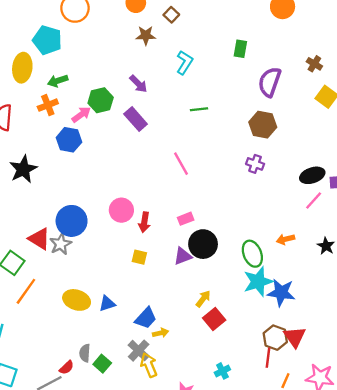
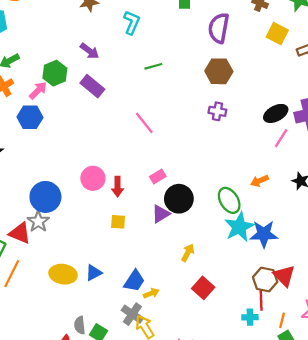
red triangle: (39, 239) -> (20, 233), moved
red square: (214, 319) -> (203, 288), moved
cyan cross: (222, 371) -> (250, 317), moved, turned 35

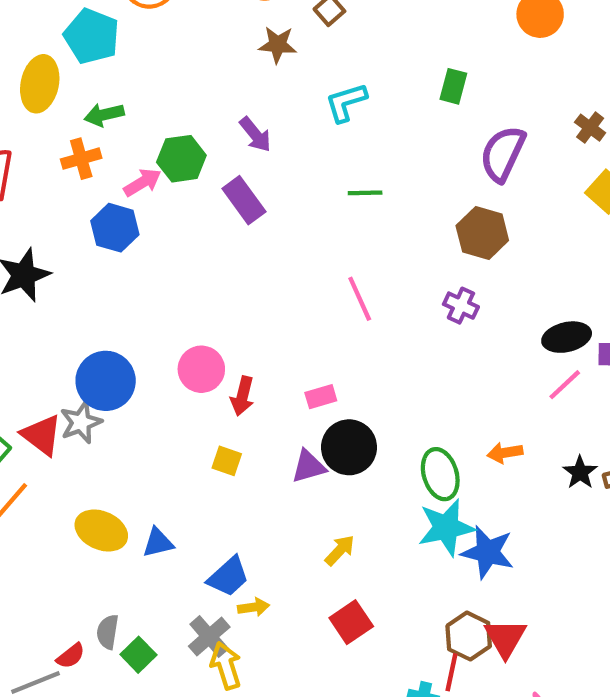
cyan L-shape: (132, 23) -> (346, 102), turned -145
pink line: (144, 123) -> (360, 299), moved

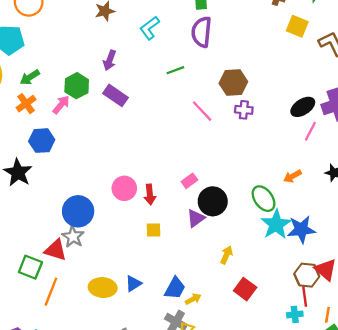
purple arrow: (255, 135) -> (110, 60), turned 78
purple semicircle: (503, 154) -> (202, 32), moved
blue hexagon: (115, 228) -> (42, 141), moved
brown hexagon: (482, 233) -> (233, 83), moved
pink line: (360, 299) -> (202, 111), moved

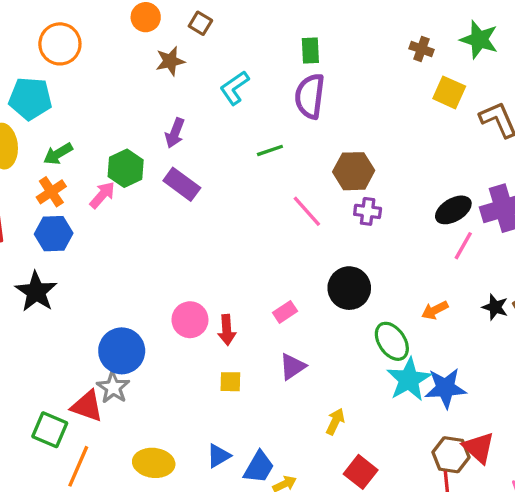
blue hexagon: (42, 141) -> (54, 234), moved
black circle: (213, 201) -> (349, 288), moved
blue triangle: (133, 284) -> (218, 456), moved

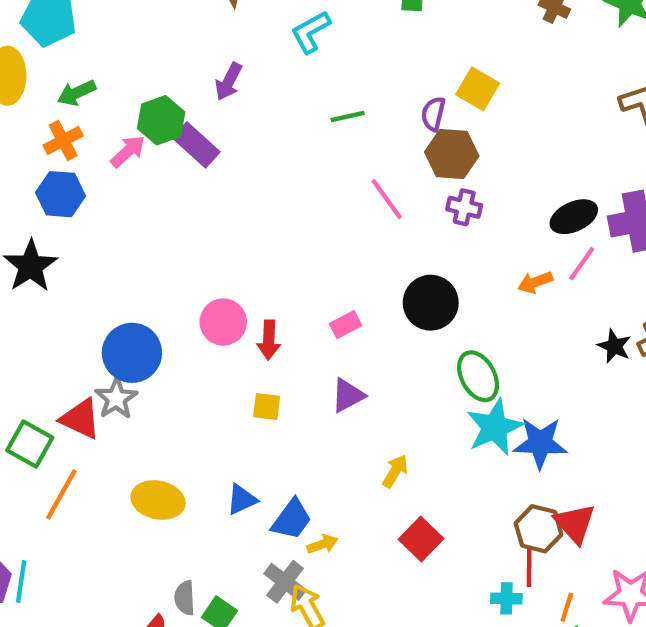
yellow square: (449, 92) -> (478, 89), moved
purple semicircle: (310, 96) -> (433, 114), moved, size x0.6
purple rectangle: (182, 184) -> (196, 145), moved
orange arrow: (435, 310) -> (535, 282), moved

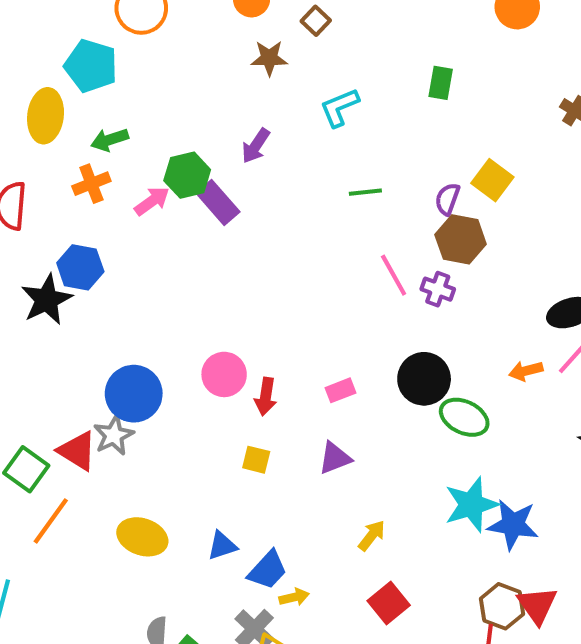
blue hexagon: (60, 194) -> (80, 267), moved
purple cross: (464, 207) -> (438, 289), moved
green ellipse: (478, 376) -> (464, 417), moved, turned -42

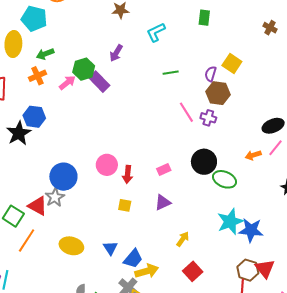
blue triangle: (222, 546) -> (110, 248), turned -42
yellow arrow: (294, 597) -> (147, 271), size x1.6

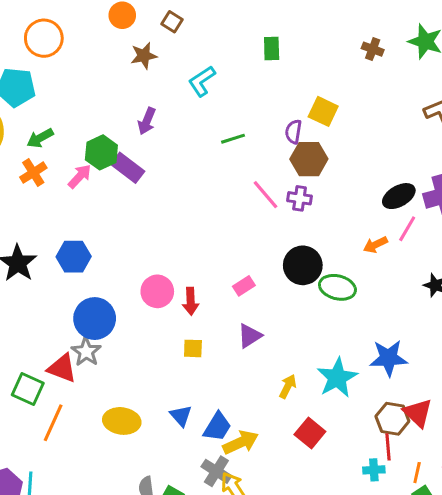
blue hexagon: (34, 117) -> (74, 257), moved
cyan star: (230, 222) -> (337, 378), moved

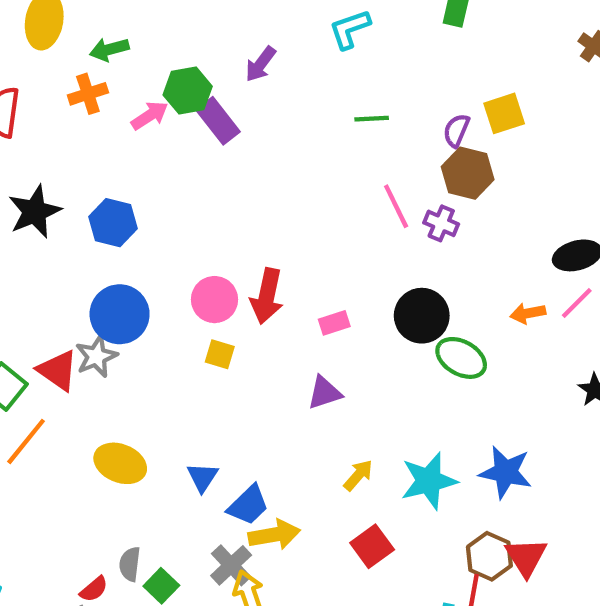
yellow square: (323, 111) -> (504, 113), turned 32
red arrow: (191, 301) -> (267, 296), moved, size x1.4
yellow square: (193, 348) -> (220, 354), moved

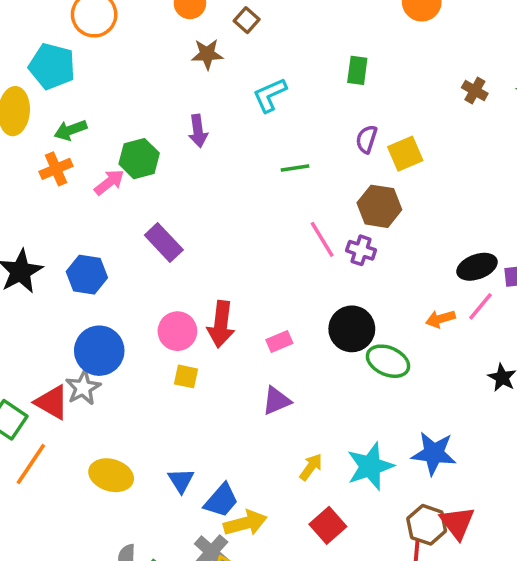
purple arrow: (261, 64) -> (198, 131), turned -40
purple rectangle: (218, 121) -> (164, 242), moved
purple semicircle: (456, 131) -> (366, 139), moved

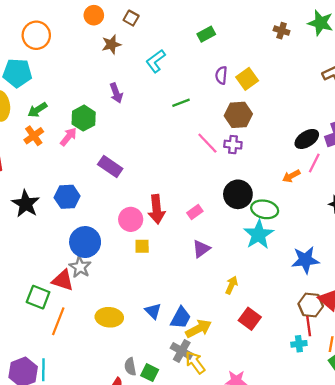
green rectangle: (357, 70) -> (206, 34), turned 66
cyan star: (370, 466) -> (259, 235), moved

